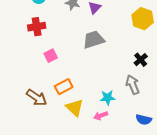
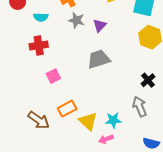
yellow triangle: (75, 108) -> (88, 121), moved

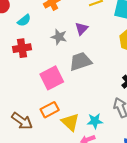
cyan semicircle: (41, 17) -> (24, 20), turned -40
gray star: (77, 20) -> (59, 37), moved
pink square: (53, 76) -> (52, 78), moved, size x1.6

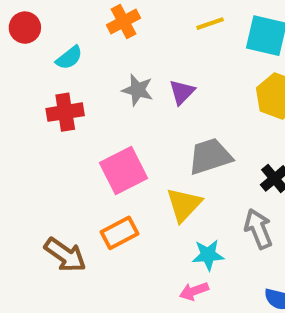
purple triangle: (82, 29) -> (182, 92), moved
gray trapezoid: (81, 61) -> (210, 156), moved
yellow triangle: (70, 122) -> (184, 205), moved, turned 30

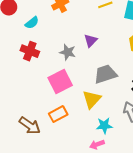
gray star: (138, 90) -> (68, 52), moved
red cross: (65, 112) -> (30, 51), turned 30

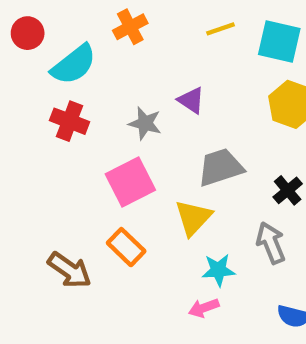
cyan semicircle: (32, 23) -> (74, 65), size x1.6
purple triangle: (91, 41) -> (191, 100), turned -40
orange rectangle: (58, 114) -> (126, 247), turned 72

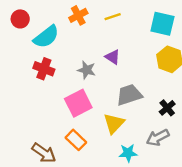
yellow line: (221, 29) -> (113, 17), moved
gray arrow: (271, 243) -> (158, 138), turned -95

